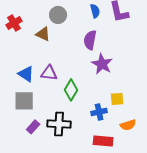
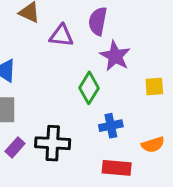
purple triangle: (49, 73) -> (61, 36), moved
green diamond: (71, 90) -> (89, 88), moved
yellow square: (117, 99) -> (154, 87), moved

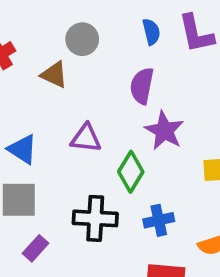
purple triangle: (61, 36) -> (86, 138), moved
black cross: (53, 143) -> (95, 218), moved

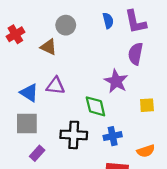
purple semicircle: (142, 86) -> (135, 54), moved
purple triangle: (86, 138) -> (55, 86), moved
green diamond: (131, 172) -> (95, 106), turned -45

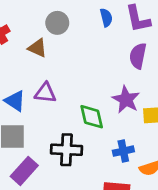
purple star: (116, 81) -> (126, 100), moved
blue cross: (113, 136) -> (123, 151), moved
purple rectangle: (37, 153) -> (24, 171), size x1.5

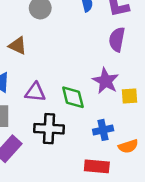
brown triangle: (37, 48) -> (18, 46), moved
purple triangle: (45, 93) -> (35, 92), moved

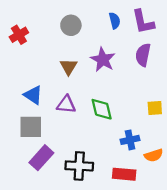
brown triangle: (18, 46) -> (69, 67), moved, turned 36
purple star: (106, 81) -> (103, 60), moved
black cross: (49, 129) -> (79, 166), moved

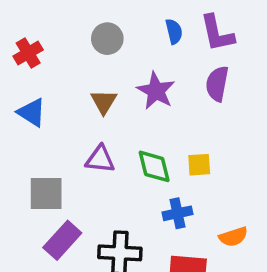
blue triangle: (33, 95) -> (32, 112), moved
yellow square: (155, 108) -> (199, 165), moved
blue cross: (130, 140) -> (178, 213), moved

